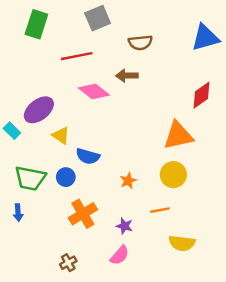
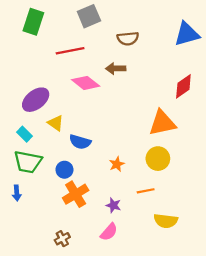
cyan rectangle: (12, 131) -> (24, 134), moved
blue circle: (66, 177) -> (64, 170), moved

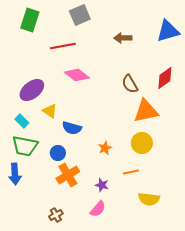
brown semicircle: (128, 38) -> (130, 84), moved, turned 66
brown arrow: (116, 69) -> (123, 38), moved
blue arrow: (17, 193) -> (15, 174), size x1.5

